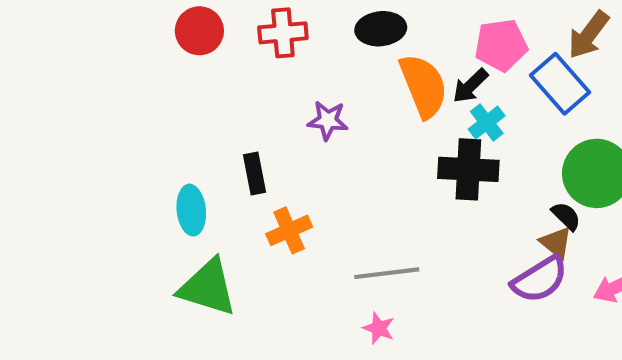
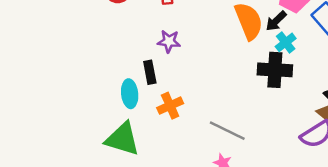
purple star: (328, 120) -> (169, 41), moved
cyan ellipse: (191, 210) -> (130, 94), moved
gray line: (387, 273) -> (227, 131), turned 33

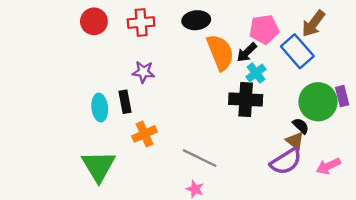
cyan ellipse: (130, 94) -> (100, 108), moved
green triangle: (122, 139) -> (99, 166), turned 42

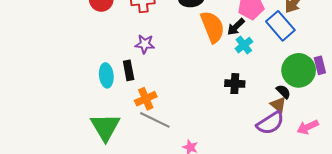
black cross: (246, 99) -> (235, 84), moved, size x0.7
gray line: (200, 158) -> (155, 120), moved

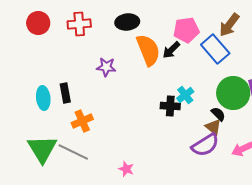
purple star: (145, 44) -> (106, 67), moved
cyan cross: (244, 45) -> (185, 95), moved
gray line: (155, 120) -> (73, 152), moved

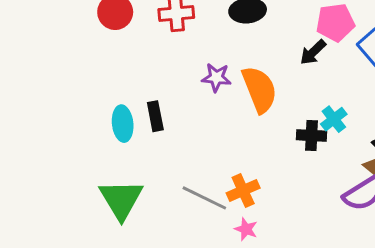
orange semicircle: (148, 50) -> (259, 89), moved
orange cross: (82, 121) -> (243, 191), moved
gray line: (73, 152) -> (204, 198), moved

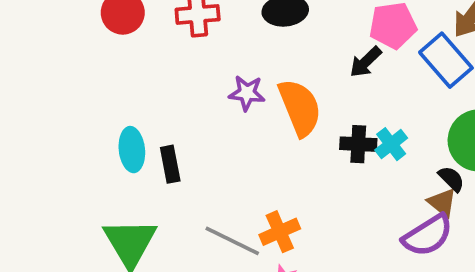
black rectangle: (155, 116) -> (170, 164), moved
black cross: (311, 135) -> (358, 144), moved

